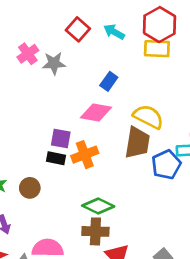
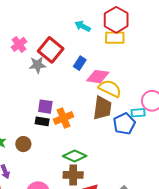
red square: (78, 29) -> (51, 50), moved, size x1.4
gray star: (54, 63) -> (37, 65), moved
pink diamond: (96, 112) -> (98, 77), moved

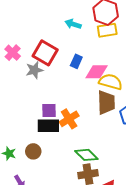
black rectangle: (42, 121) -> (48, 126), size x1.5
green diamond: (75, 156) -> (86, 155), turned 30

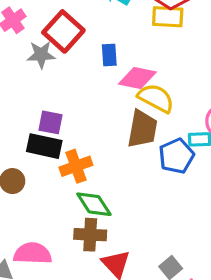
blue rectangle: (76, 61) -> (109, 55), turned -40
orange cross: (69, 119) -> (76, 166), moved

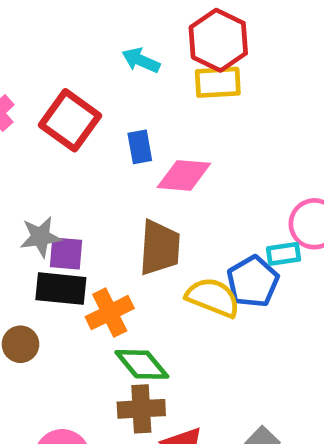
gray star: (41, 55) -> (40, 237), moved
yellow semicircle: (156, 98) -> (213, 297), moved
brown trapezoid: (142, 129) -> (160, 248), moved

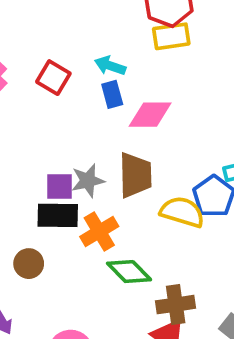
cyan arrow: (141, 60) -> (110, 66), moved
red square: (70, 120) -> (53, 78), size x0.7
gray star: (40, 237) -> (88, 181), moved
brown cross: (141, 409) -> (176, 305), moved

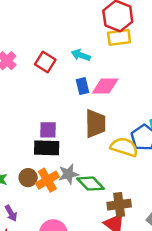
blue rectangle: (112, 94) -> (82, 86), moved
gray star: (88, 181) -> (68, 174), moved
orange cross: (99, 232) -> (47, 180), moved

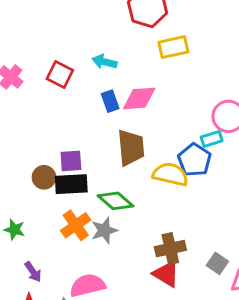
yellow rectangle: (119, 37) -> (173, 47), moved
gray star: (68, 174) -> (104, 230), moved
brown circle: (28, 178) -> (44, 177), moved
green diamond: (90, 184) -> (115, 201), moved

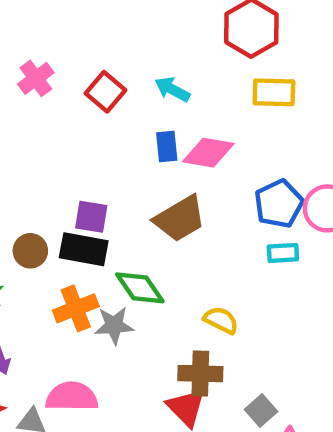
cyan rectangle: (212, 139) -> (283, 253), moved
brown trapezoid: (131, 148) -> (180, 219), turned 51
blue pentagon: (195, 160) -> (279, 204), moved
yellow semicircle: (170, 174) -> (221, 320), moved, size x0.7
brown circle: (44, 177) -> (30, 251), moved

